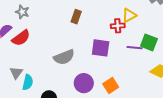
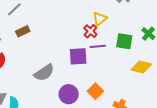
brown rectangle: (76, 17) -> (23, 31), moved, turned 56
red cross: (118, 26) -> (90, 31), turned -32
purple line: (135, 48) -> (98, 46), moved

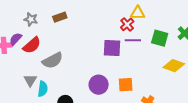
yellow triangle: (100, 19) -> (138, 13), turned 35
gray semicircle: (44, 73) -> (53, 60), moved
orange square: (95, 91) -> (126, 85), turned 35

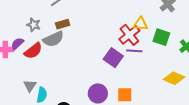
red cross: (127, 24) -> (129, 35), size x1.5
green square: (160, 38) -> (161, 37), moved
purple square: (112, 48) -> (113, 58), turned 30
gray semicircle: (53, 60) -> (53, 39), moved

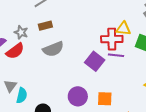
gray star: (34, 25) -> (21, 32), moved
red cross: (129, 35) -> (112, 39), turned 35
gray semicircle: (53, 39) -> (53, 49), moved

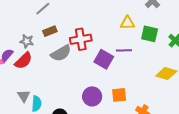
red cross: (112, 39) -> (81, 39), moved

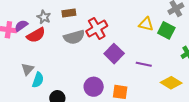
green square: (150, 34) -> (166, 30), moved
red cross: (81, 39) -> (97, 28), turned -35
purple line: (124, 50) -> (144, 64), moved

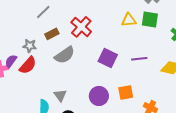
red cross: (97, 28) -> (81, 27), moved
gray triangle: (28, 69) -> (60, 95), moved

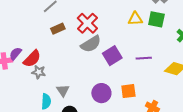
gray star: (30, 46) -> (39, 72), moved
gray semicircle: (65, 55) -> (91, 44), moved
purple square: (108, 58) -> (112, 56), turned 30

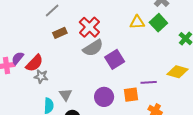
green square: (156, 19) -> (158, 23), turned 36
purple line: (144, 58) -> (149, 82), moved

